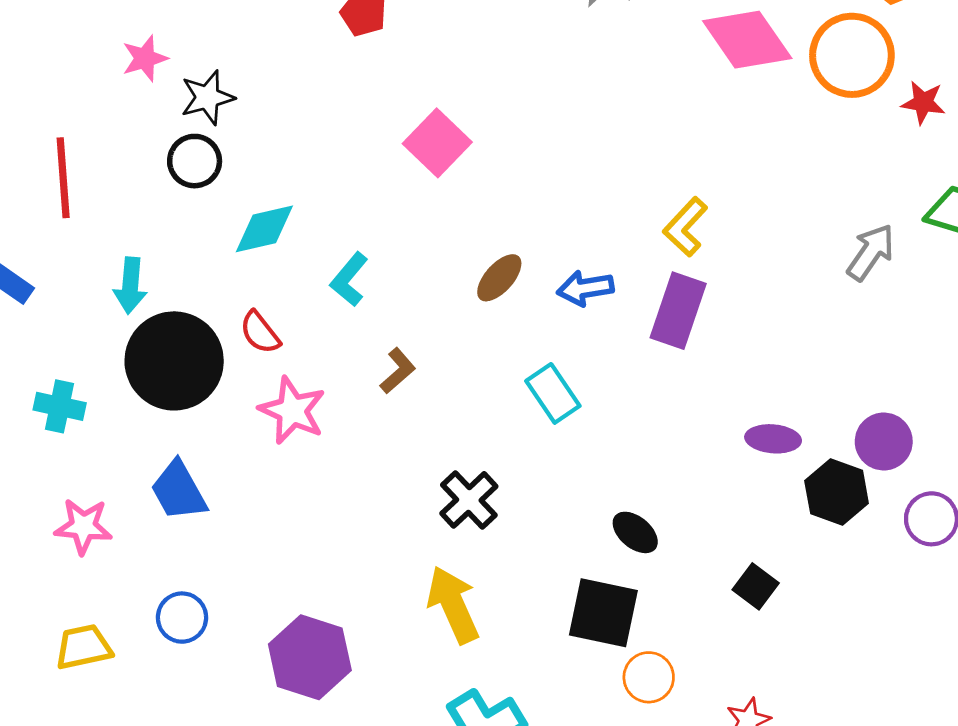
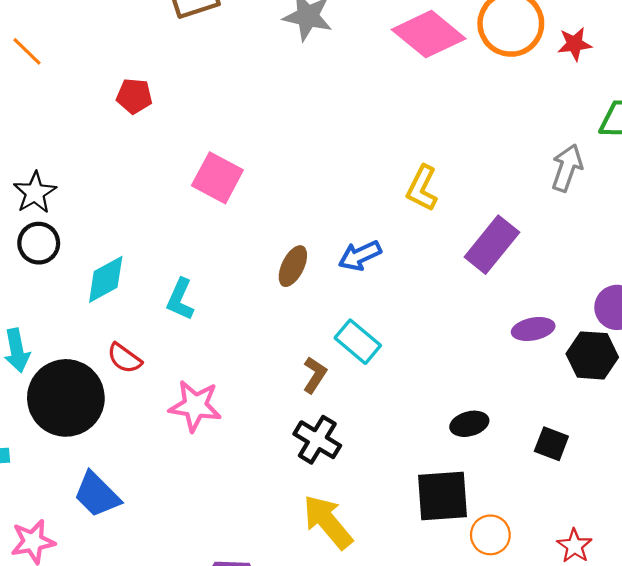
purple rectangle: (678, 311) -> (492, 245), moved, turned 36
brown L-shape: (398, 371) -> (315, 375), moved
pink star: (292, 410) -> (195, 406), moved
black ellipse: (635, 532) -> (469, 424), moved, turned -39

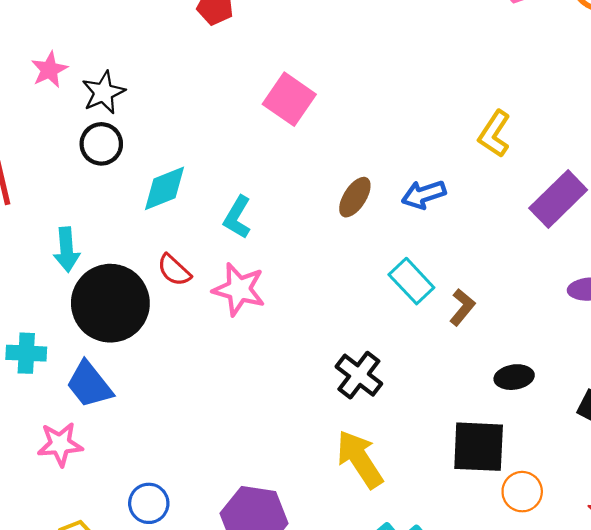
brown L-shape: (315, 375) -> (462, 307), moved
pink star: (195, 406) -> (239, 289), moved
blue trapezoid: (97, 495) -> (89, 385), moved

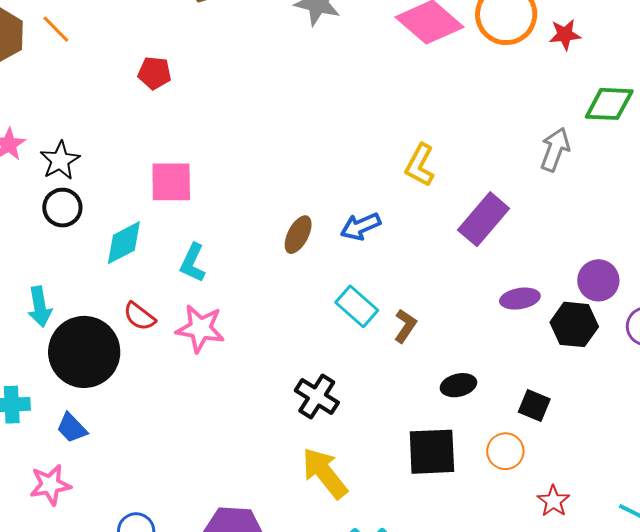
pink square: (289, 99) -> (171, 182), moved, turned -30
blue trapezoid: (89, 385) -> (72, 428), size x0.7
orange circle: (522, 492) -> (505, 451), moved

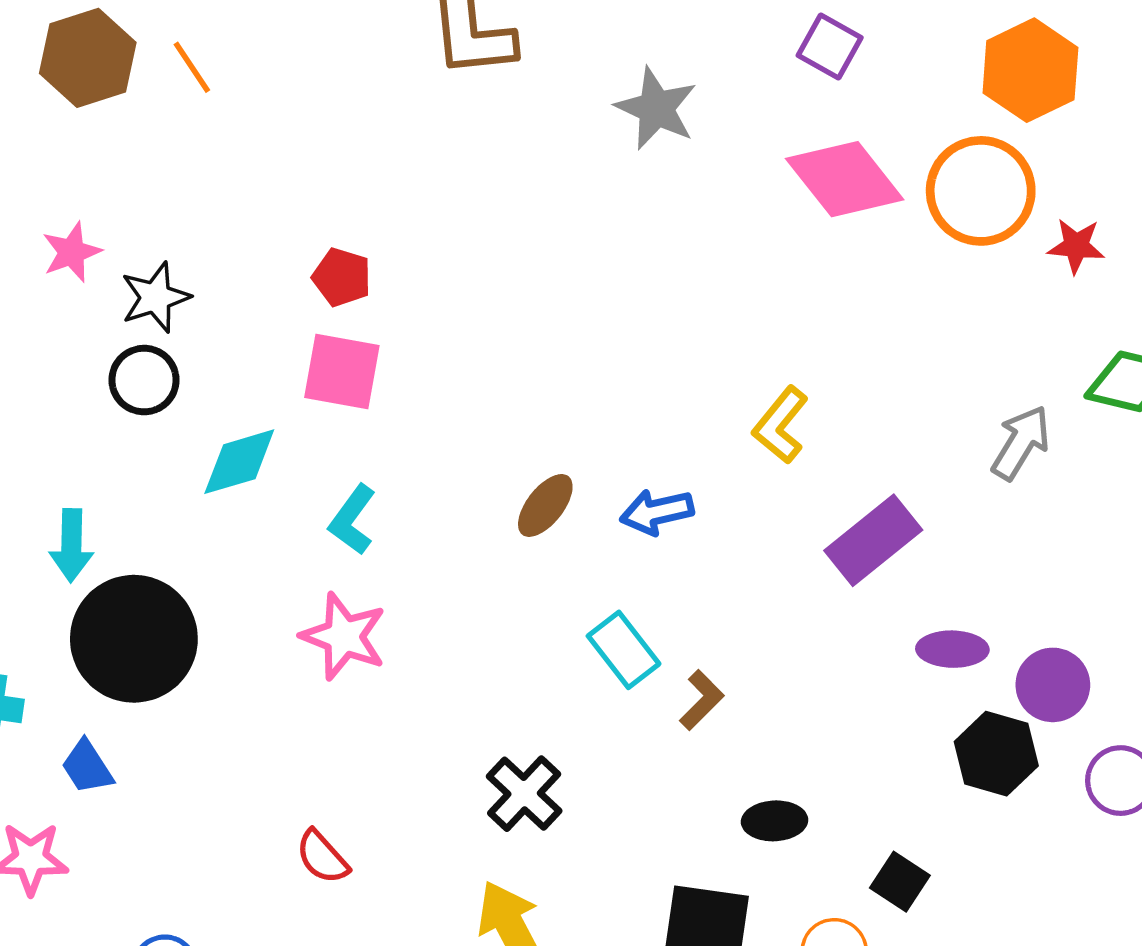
red pentagon: (155, 73) -> (342, 277), moved
purple ellipse: (520, 299) -> (952, 649), moved
red semicircle: (139, 316) -> (322, 857), moved

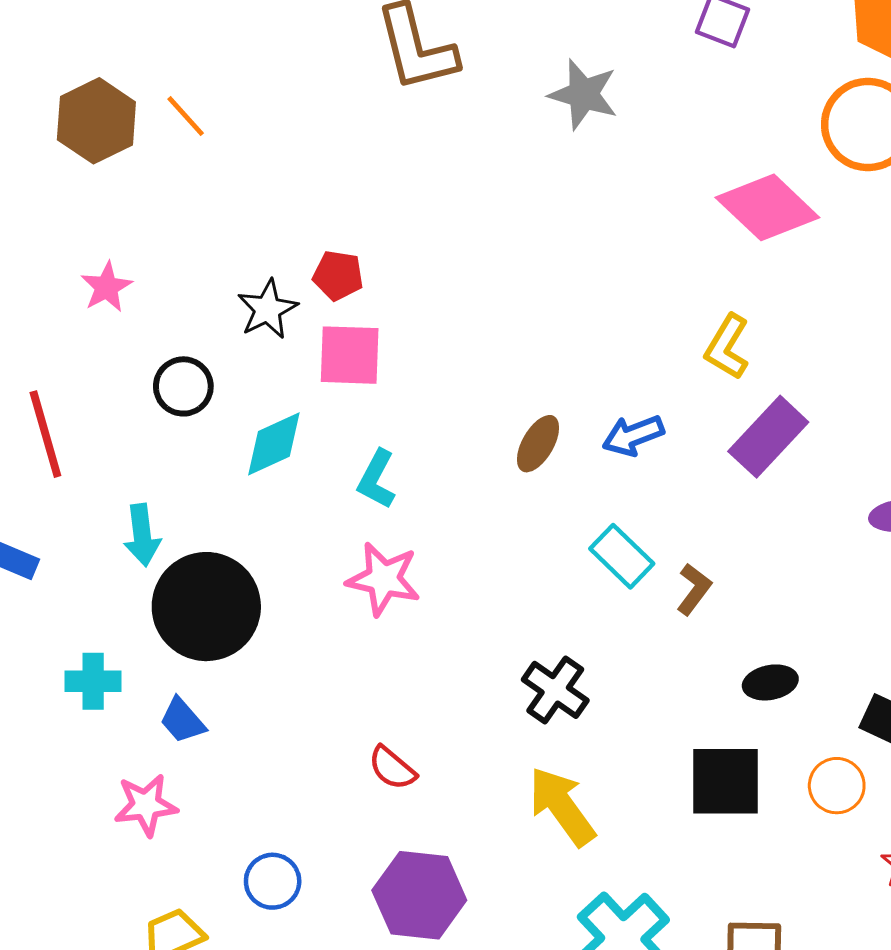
pink diamond: (845, 179) -> (767, 207), moved
black star: (155, 297) -> (267, 309), moved
purple rectangle: (873, 540) -> (768, 437), moved

